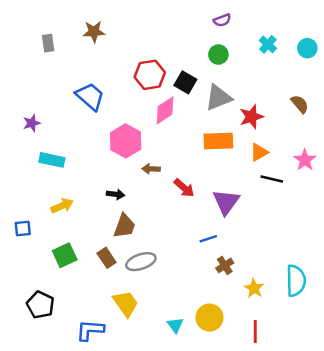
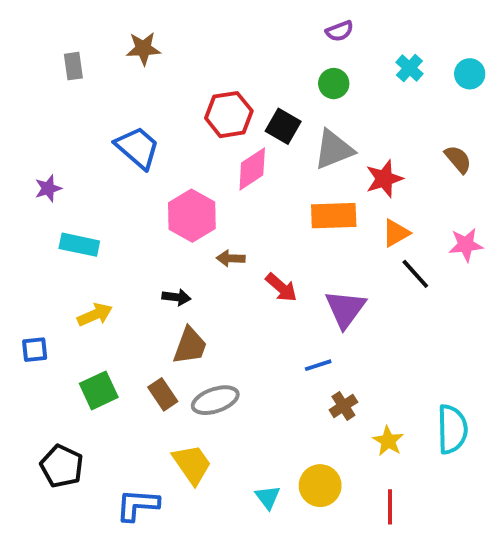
pink star: (305, 160) -> (466, 245), turned 30
black line: (272, 179) -> (415, 274), turned 35

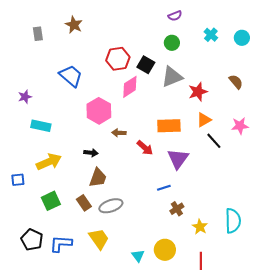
brown star: (143, 49) -> (74, 25), turned 30
orange rectangle: (334, 216) -> (169, 126), moved
yellow arrow: (95, 315) -> (49, 162), size x1.4
blue L-shape: (138, 505) -> (61, 244), moved

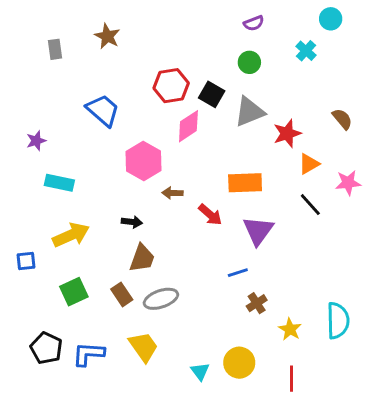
cyan circle: (242, 38) -> (331, 19), moved
orange triangle: (204, 120) -> (309, 164), moved

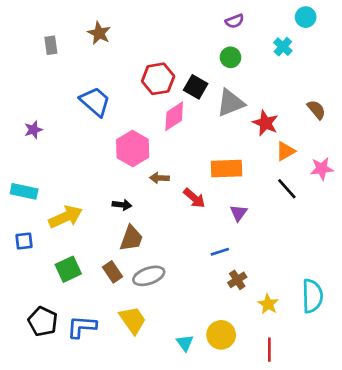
red star: (287, 133) -> (265, 123), turned -30
cyan rectangle: (59, 183) -> (24, 191), moved
purple triangle: (258, 231) -> (239, 213), size x0.6

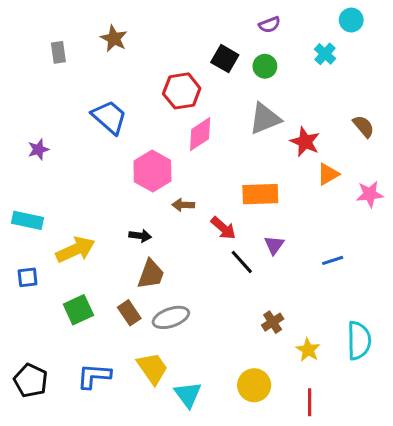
black square: (196, 87) -> (225, 59), moved
black line: (287, 189) -> (242, 262), moved
blue line: (220, 252) -> (333, 260), moved
black pentagon: (43, 321) -> (31, 381), moved
cyan triangle: (185, 343) -> (188, 394), moved, size x1.4

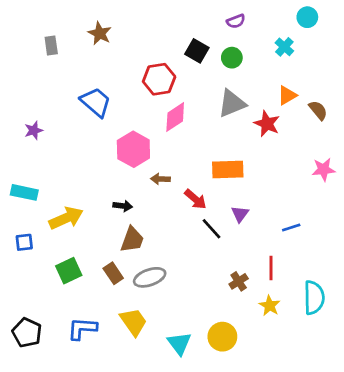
orange triangle: (328, 174) -> (287, 95), moved
cyan triangle: (188, 394) -> (179, 343), moved
red line: (310, 402) -> (271, 268), moved

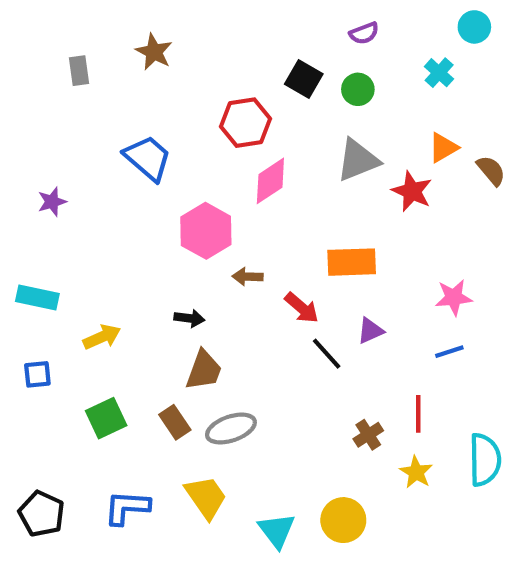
pink star: (323, 170) -> (454, 297), moved
purple triangle: (240, 214) -> (370, 331), turned 30
yellow arrow: (66, 218) -> (102, 337), size x0.7

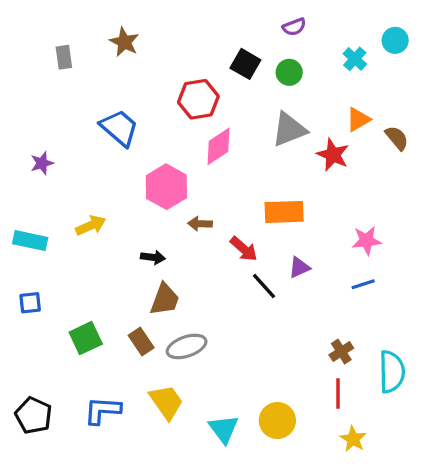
cyan circle: (474, 27) -> (395, 40), moved
yellow arrow: (102, 337) -> (91, 225), moved
red line: (418, 414) -> (338, 394), moved
brown cross: (368, 435) -> (341, 352), moved
yellow star: (416, 472) -> (353, 439), moved

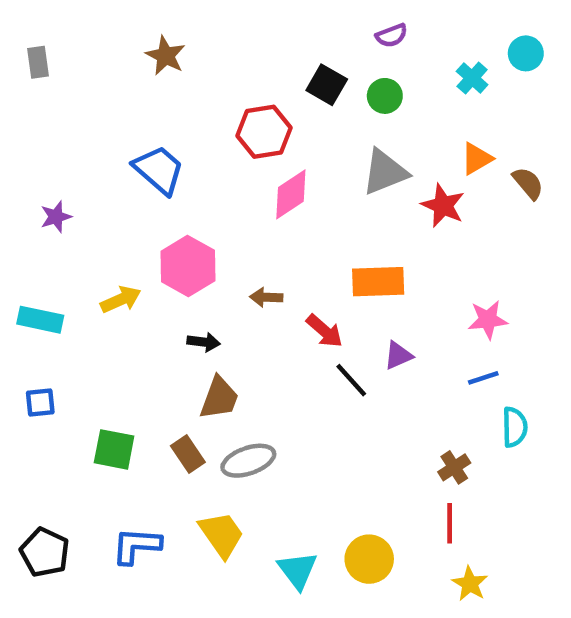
gray rectangle: (64, 57) -> (38, 62), moved
pink hexagon: (166, 187) -> (188, 266), moved
green square: (86, 338) -> (114, 449), turned 36
cyan semicircle: (392, 372) -> (515, 427), moved, size x0.7

